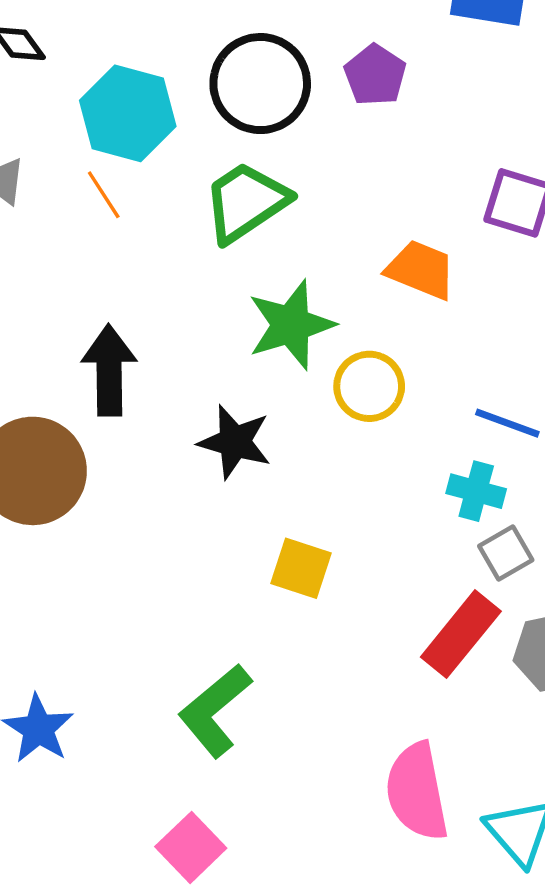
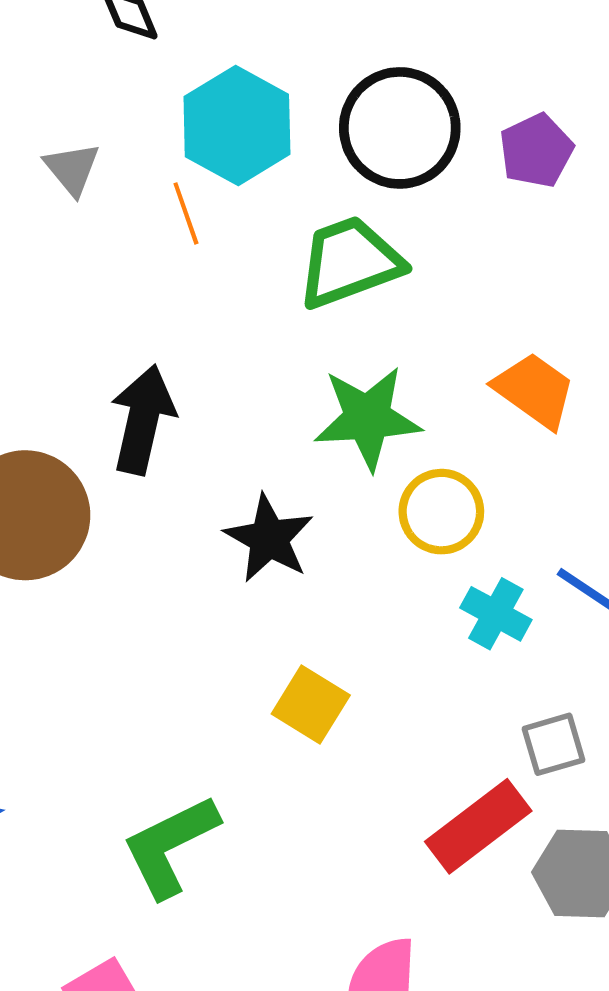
cyan cross: (476, 491) -> (496, 614), moved

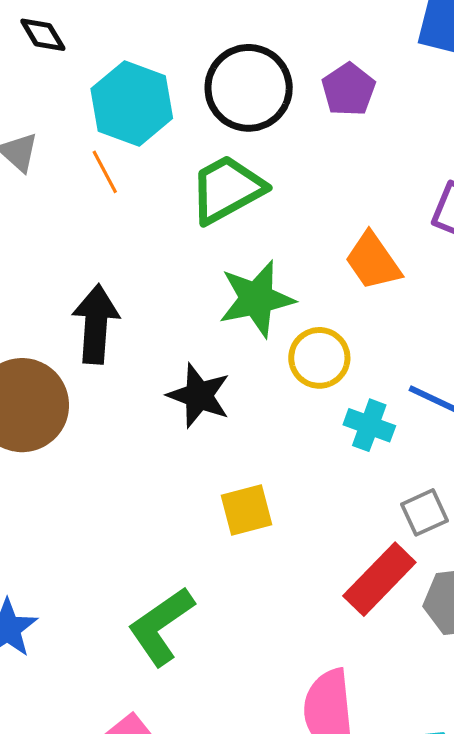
orange trapezoid: (534, 390) -> (373, 261), turned -152
yellow square: (311, 705) -> (246, 510), turned -38

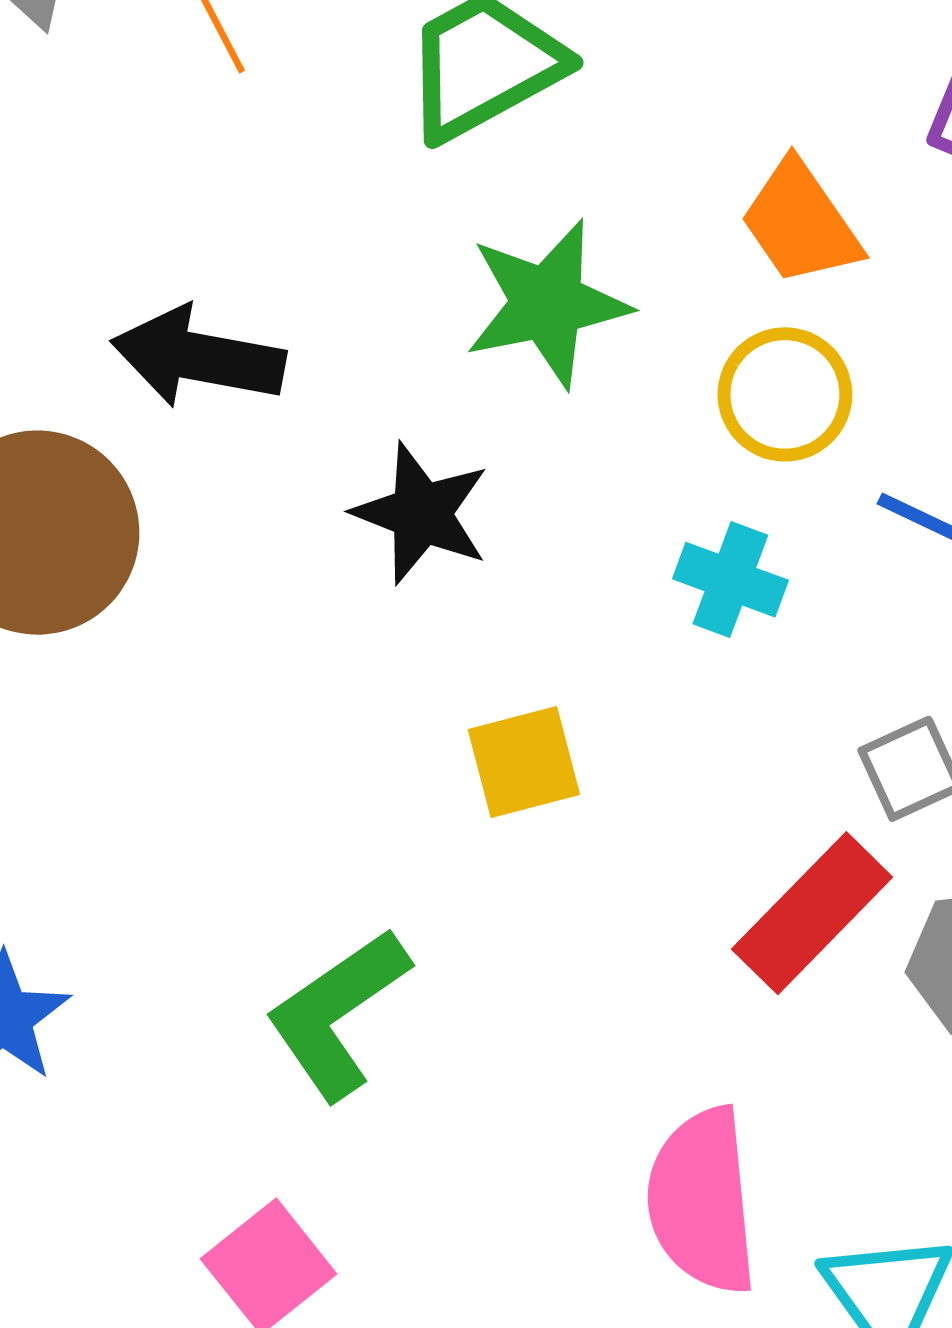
black arrow: (96, 324) -> (198, 357), turned -84
yellow circle: (319, 358) -> (785, 394), moved
cyan cross: (369, 425) -> (730, 580), moved

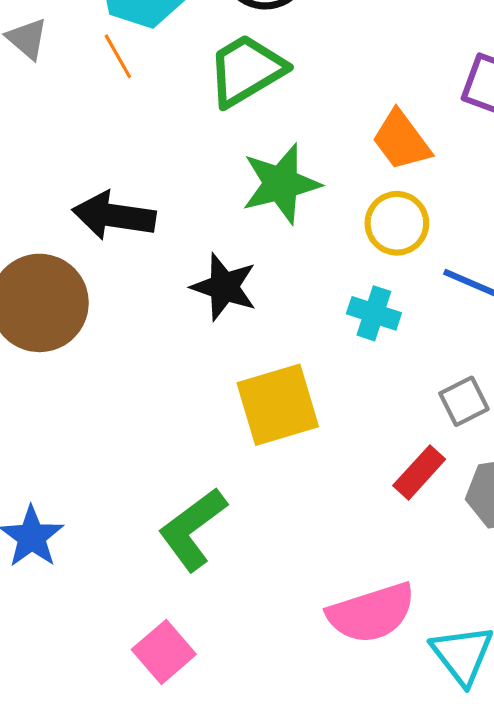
yellow square: (524, 762) -> (278, 405), size x1.5
red rectangle: (812, 913) -> (419, 472), size x0.7
pink semicircle: (702, 1201) -> (371, 613), turned -100

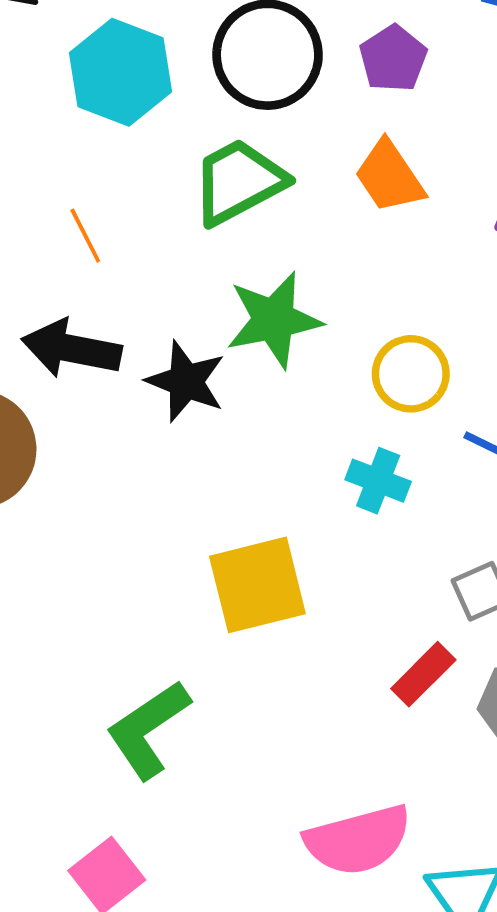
orange line: (118, 56) -> (85, 236), moved
orange trapezoid: (401, 140) -> (389, 177), moved
black star: (224, 287) -> (186, 381), moved

